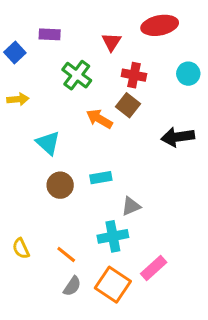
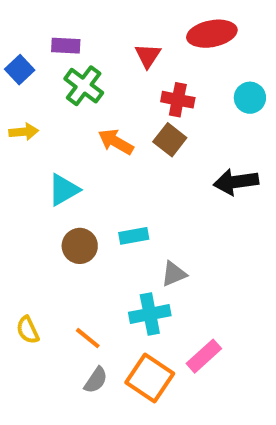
green cross: (77, 75) -> (84, 86), moved
orange arrow: (99, 119) -> (116, 142), moved
cyan triangle: (48, 143) -> (64, 190), turned 48

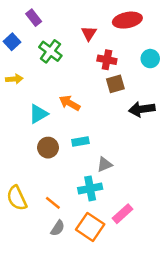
purple rectangle: (66, 46) -> (34, 18), moved, turned 49
brown square: (170, 140) -> (115, 84), moved, turned 36
orange arrow: (116, 142) -> (70, 103), moved
yellow semicircle: (28, 330) -> (17, 198), size x1.5

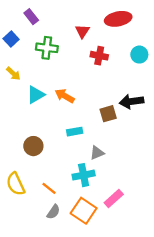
green cross: (50, 51) -> (47, 48), turned -30
yellow arrow: (14, 79) -> (13, 74), turned 48
brown square: (115, 84) -> (108, 114), moved
cyan triangle: (38, 114) -> (36, 95), moved
brown circle: (48, 148) -> (33, 146), moved

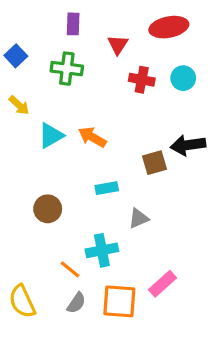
purple rectangle: (31, 17) -> (73, 24), moved, turned 40
cyan circle: (139, 55) -> (183, 78), moved
cyan cross: (84, 175) -> (102, 250), moved
yellow semicircle: (16, 184) -> (22, 301), moved
orange square: (84, 211) -> (119, 301), turned -30

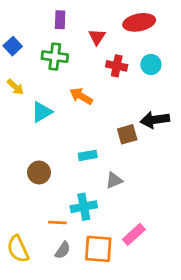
orange arrow: (92, 137) -> (81, 96), moved
orange line: (70, 269) -> (57, 223), turned -36

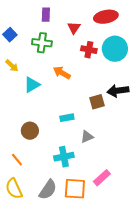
cyan circle: (151, 65) -> (115, 49), size x1.6
orange line: (57, 223) -> (17, 160), moved, turned 48
gray semicircle: (63, 250) -> (48, 190), size x1.5

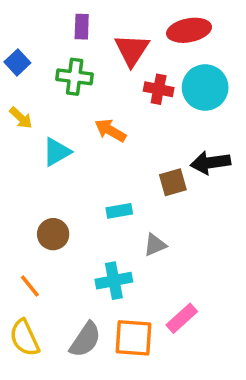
red triangle: (74, 28) -> (132, 50), size x1.5

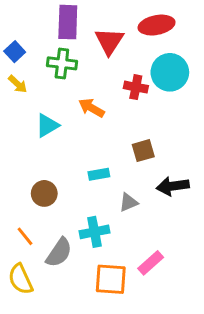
purple rectangle: (82, 27) -> (68, 22), size x1.6
red cross: (159, 89) -> (136, 87), moved
yellow arrow: (21, 118) -> (18, 84), moved
black arrow: (210, 163) -> (173, 186), moved
gray semicircle: (85, 340) -> (59, 253), moved

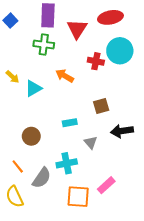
blue square: (15, 52) -> (10, 21), moved
yellow arrow: (18, 84) -> (13, 77), moved
gray triangle: (128, 202) -> (91, 142), turned -48

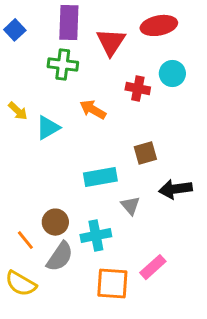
cyan circle: (120, 51) -> (172, 73), size x0.7
cyan rectangle: (70, 123) -> (100, 177), size x1.5
brown circle: (31, 136) -> (55, 222), moved
yellow semicircle: (15, 197) -> (21, 284), turned -35

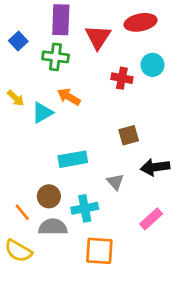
blue square: (15, 30) -> (18, 41), moved
orange arrow: (93, 110) -> (69, 97), moved
cyan rectangle: (100, 177) -> (73, 159), moved
gray semicircle: (60, 257) -> (53, 227), turned -124
pink rectangle: (153, 267) -> (151, 219), moved

